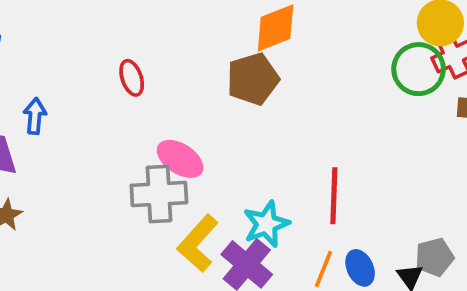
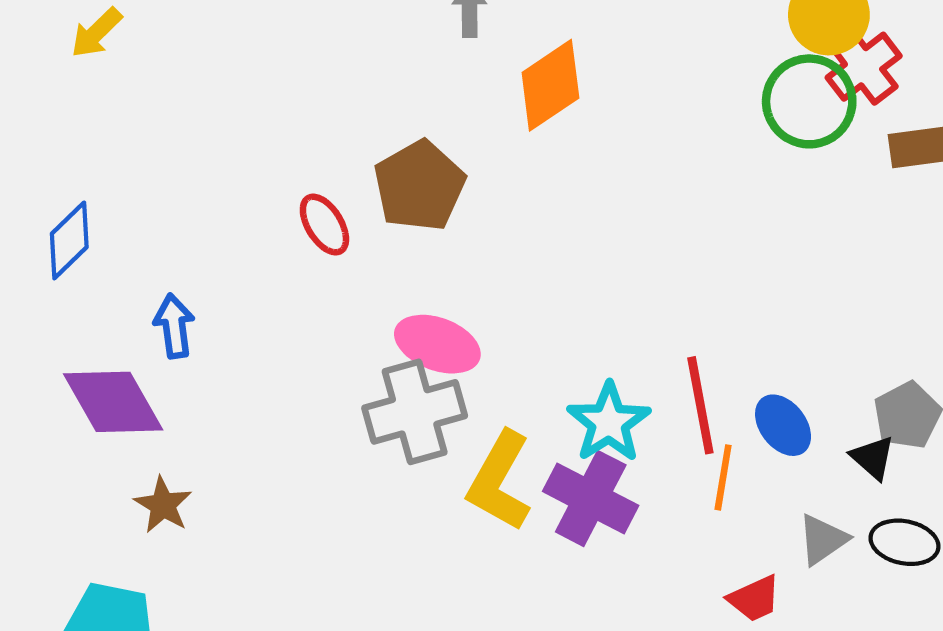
brown pentagon: (253, 79) -> (419, 186), moved
red line: (334, 196) -> (700, 405), moved
blue ellipse: (360, 268) -> (783, 425), moved

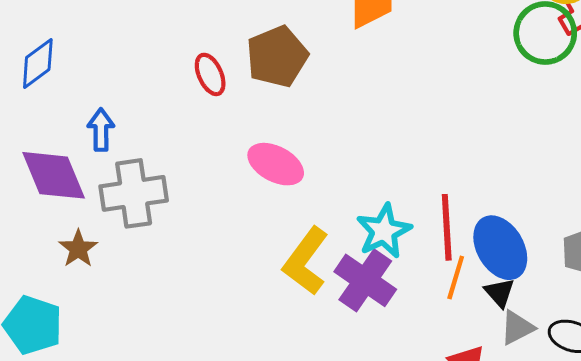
gray cross: (415, 412) -> (134, 193), moved
blue ellipse: (783, 425) -> (500, 248), size x1.5
black triangle: (873, 458) -> (500, 293), moved

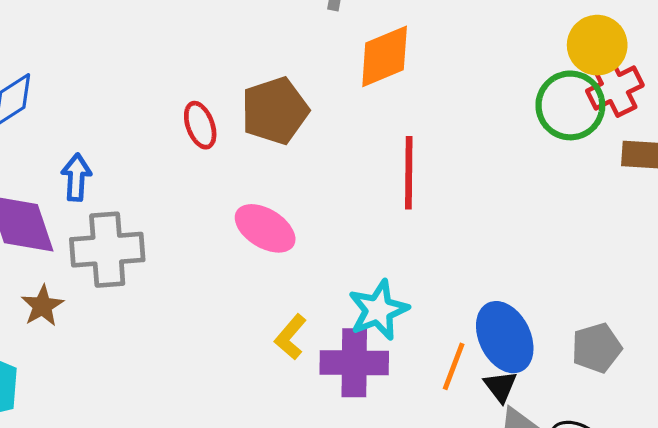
red line: (447, 227) -> (409, 173), moved
yellow L-shape: (306, 261) -> (291, 337), size x0.6
purple cross: (365, 280) -> (354, 363), turned -38

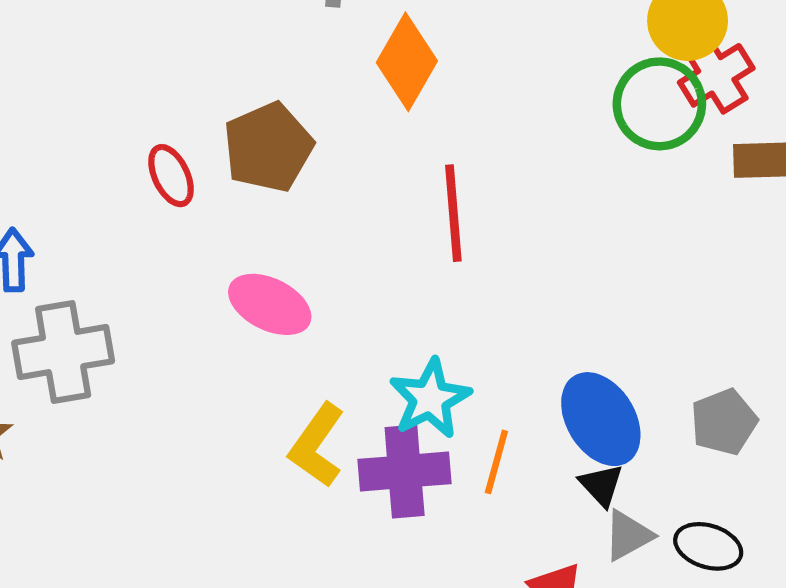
orange diamond: (385, 56) -> (407, 62), turned -32
yellow L-shape: (291, 337) -> (317, 445), size x1.4
orange line: (454, 366) -> (496, 462), moved

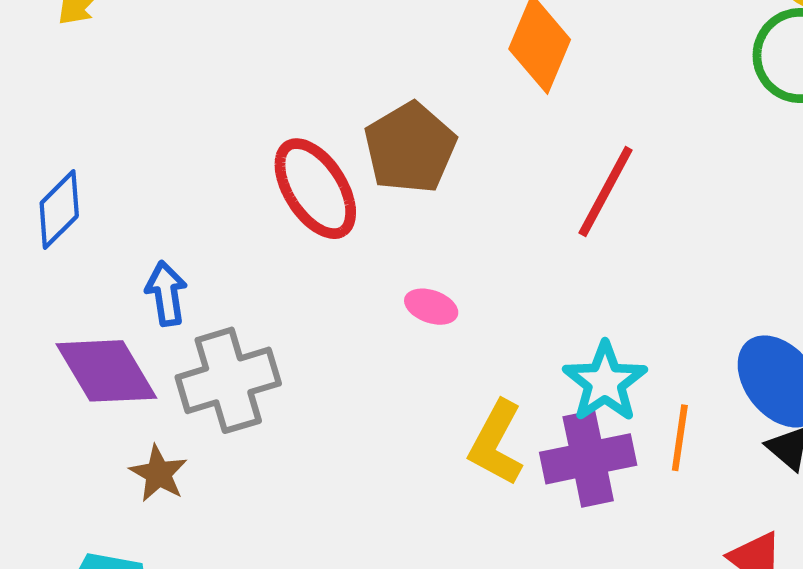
red ellipse: (171, 176) -> (315, 189), size x1.6
red line: (453, 213) -> (606, 191), turned 40
pink ellipse: (270, 304) -> (431, 307), size x0.6

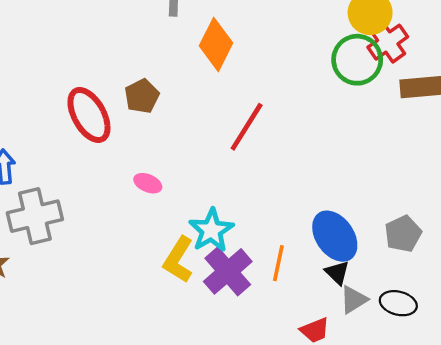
brown pentagon: (410, 148) -> (142, 96), size x0.7
cyan star: (605, 382) -> (211, 230), moved
purple cross: (588, 459) -> (228, 271), turned -33

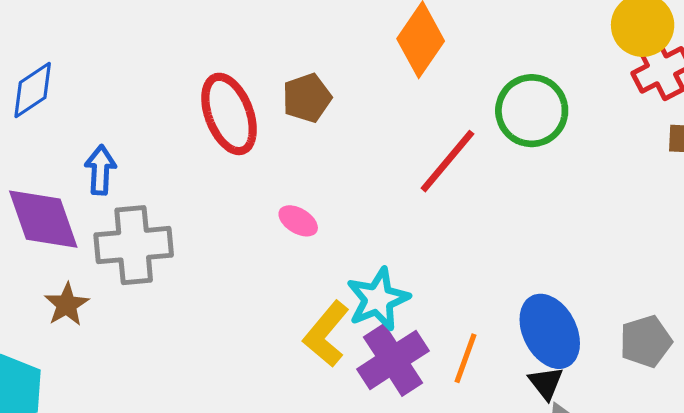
green circle: (357, 60) -> (532, 111), moved

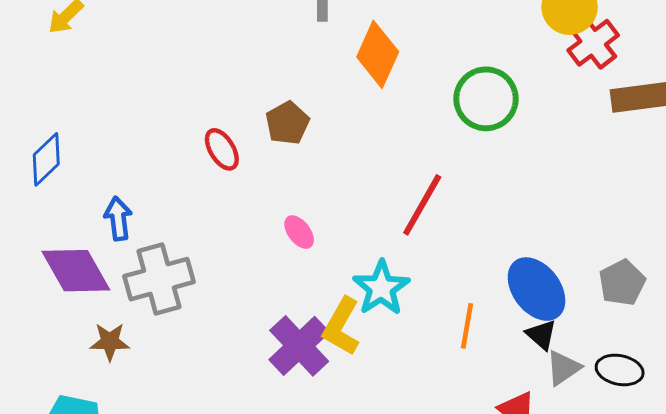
red ellipse: (229, 114) -> (222, 149), size x0.6
red line: (447, 161) -> (422, 205), moved
pink ellipse: (298, 221) -> (299, 232), turned 32
brown star: (67, 305) -> (110, 342), turned -30
purple cross: (393, 360) -> (299, 346), moved

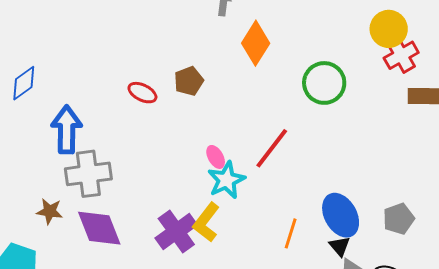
red ellipse: (222, 149) -> (142, 93), turned -40
blue arrow: (118, 219) -> (67, 130), size x1.6
pink ellipse: (299, 232) -> (216, 157), moved
purple diamond: (76, 271) -> (99, 228), moved
cyan star: (381, 288) -> (226, 180), moved

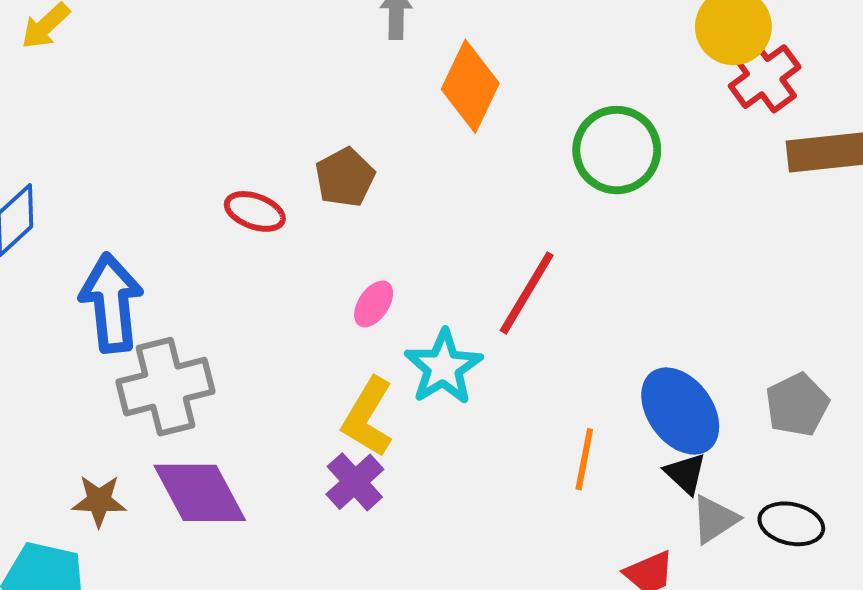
pink ellipse: (216, 157) -> (374, 304), moved, turned 70
brown star: (50, 211) -> (99, 501), moved
yellow L-shape: (206, 222) -> (368, 417), moved
purple cross: (176, 231) -> (355, 482), size x0.7

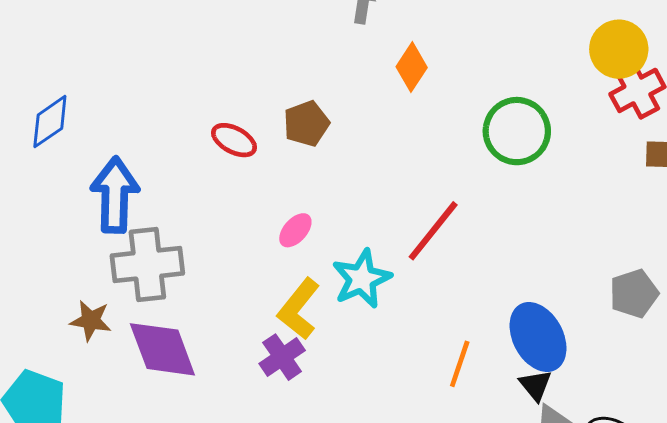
orange diamond: (470, 86) -> (412, 67), size x0.7
pink ellipse: (374, 304) -> (295, 230), moved
gray pentagon: (797, 405) -> (634, 294), moved
brown star: (99, 501) -> (91, 320), moved

